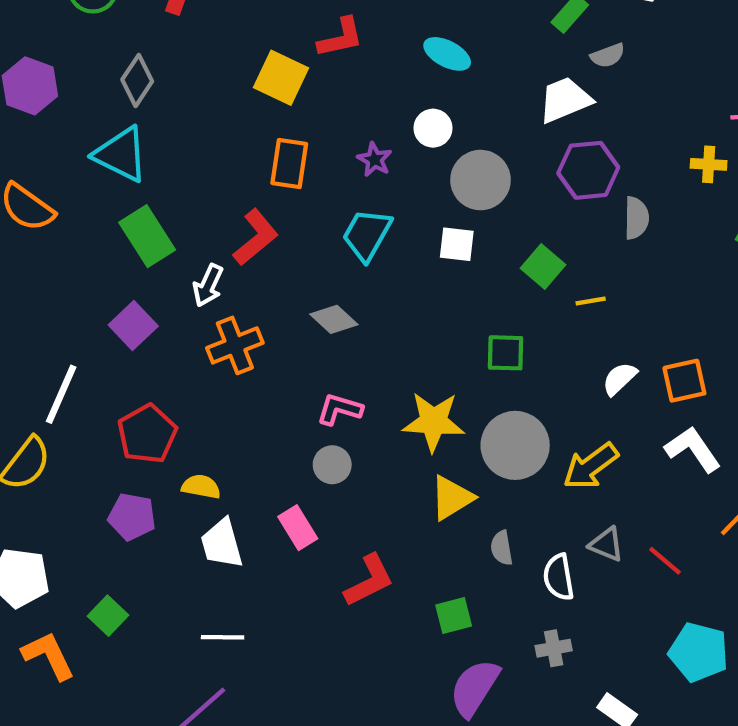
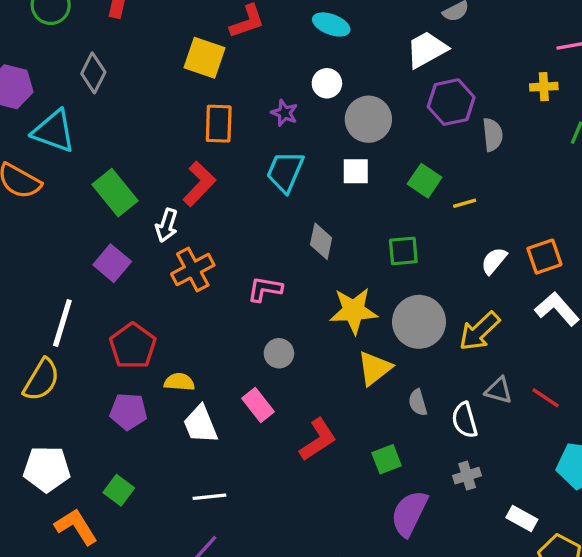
cyan triangle: (121, 154) -> (54, 131), moved
gray diamond: (334, 319) -> (321, 241), moved, turned 66
pink L-shape: (339, 409) -> (265, 289), moved

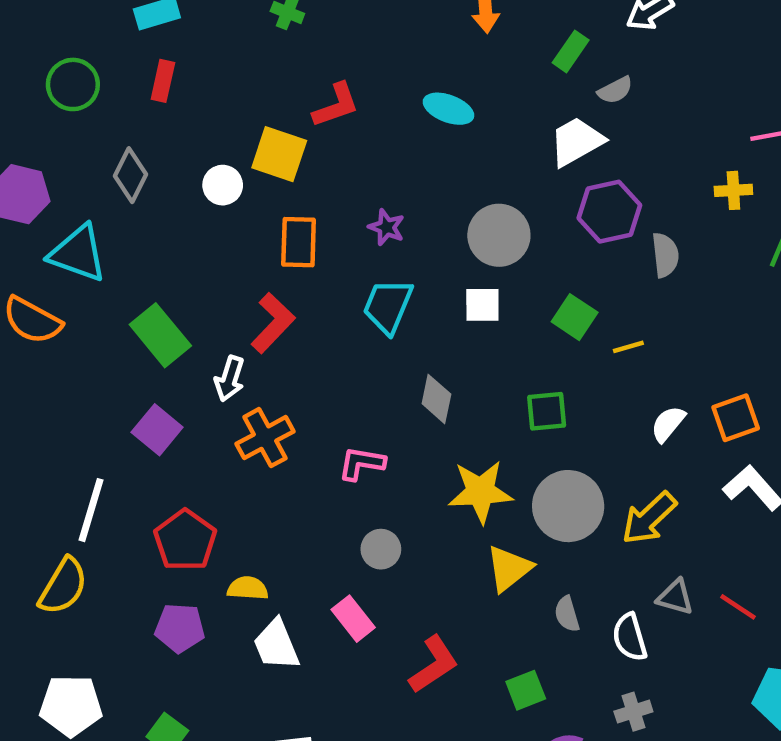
white circle: (327, 83) -> (223, 185), moved

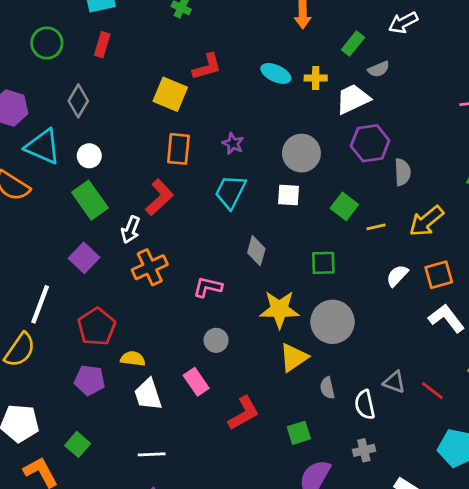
white circle: (223, 185) -> (89, 156), moved
yellow cross: (733, 190) -> (316, 78), moved
yellow arrow: (649, 518) -> (426, 221), moved

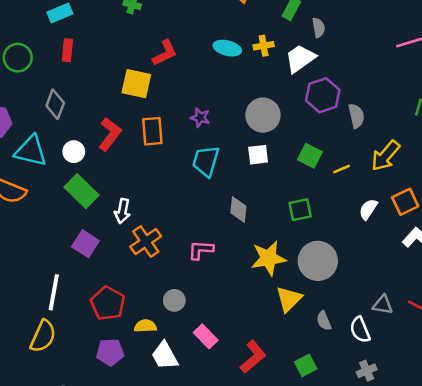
gray semicircle: (379, 69) -> (319, 28), turned -66
red L-shape: (159, 197) -> (110, 134), moved
gray circle: (216, 340) -> (174, 300), moved

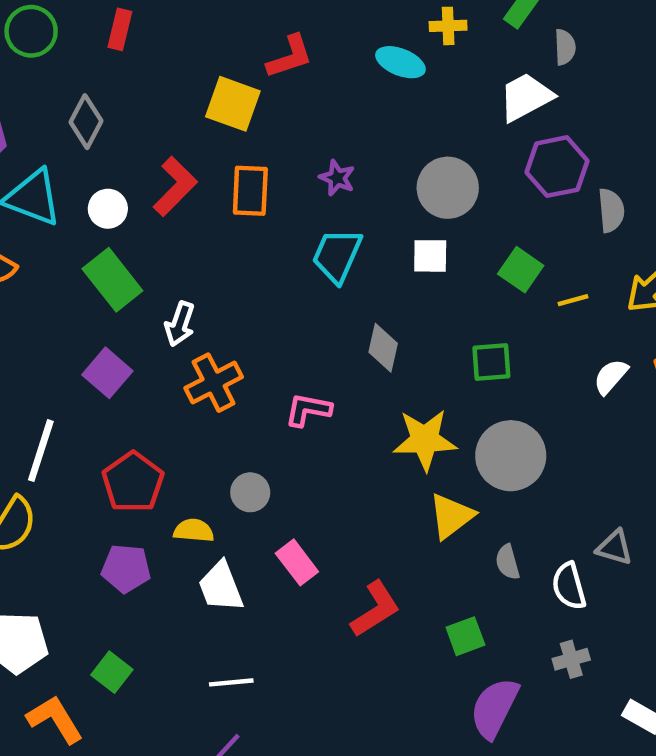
yellow cross: (264, 46) -> (448, 26), moved

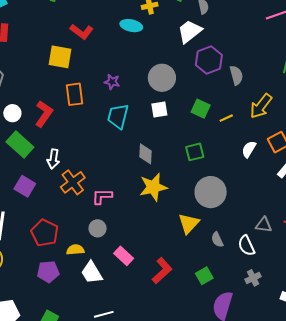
red L-shape: (290, 57) -> (82, 32), turned 65
red L-shape: (175, 186) -> (44, 114), moved
pink L-shape: (308, 410) -> (102, 196), moved
yellow star: (425, 440) -> (153, 187), moved

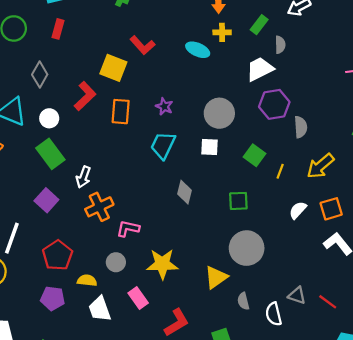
red L-shape: (44, 114) -> (85, 96), moved
yellow line: (226, 118) -> (280, 171), turned -56
yellow star: (153, 187) -> (162, 264), moved

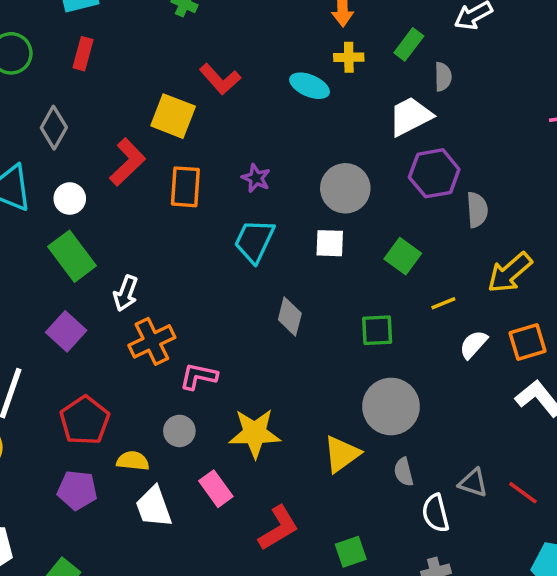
yellow line: (280, 171) -> (443, 303), moved, turned 48
gray semicircle: (243, 301) -> (404, 472), moved

